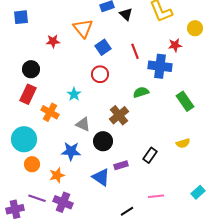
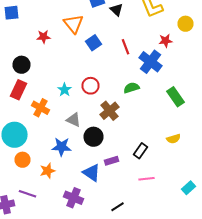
blue cross: (160, 66) -> (150, 62), turned 30
red circle: (100, 74) -> (90, 86), moved
pink line: (156, 196) -> (146, 179), moved
purple cross: (63, 202) -> (74, 198), moved

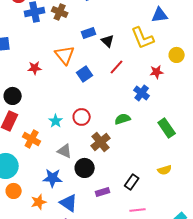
red line: (126, 47) -> (117, 67), moved, turned 63
blue cross: (150, 62) -> (142, 93), size x0.7
blue triangle: (92, 173) -> (69, 203), moved

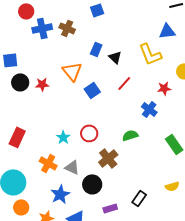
blue rectangle: (89, 33) -> (96, 49), turned -48
black circle: (13, 96) -> (20, 82), moved
orange cross: (32, 139) -> (48, 163), moved
blue star: (53, 178) -> (60, 194), turned -30

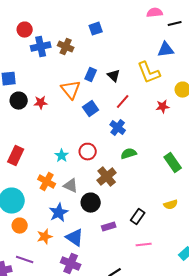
blue rectangle: (96, 49) -> (91, 75), moved
blue cross: (149, 109) -> (118, 128), moved

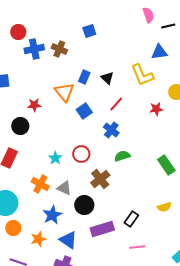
pink semicircle: (155, 13) -> (148, 15), turned 77
black circle: (19, 101) -> (20, 126), moved
purple rectangle: (109, 227) -> (102, 229), size x1.6

